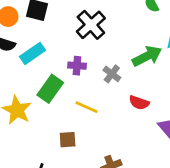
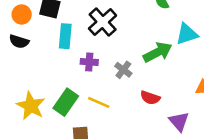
cyan rectangle: (33, 53) -> (65, 36), moved, turned -50
green rectangle: (50, 89) -> (66, 102), moved

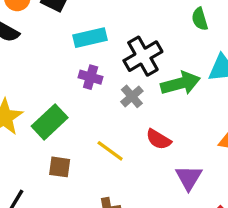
black cross: (103, 22) -> (143, 56), moved
cyan rectangle: (65, 36) -> (90, 38), moved, turned 60
yellow line: (99, 102) -> (110, 151), moved

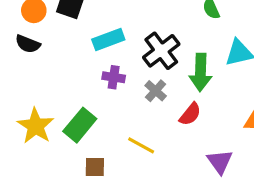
green arrow: (180, 83) -> (201, 72), turned 114
red semicircle: (158, 139) -> (190, 114), moved, turned -75

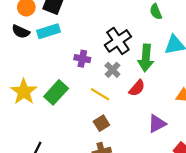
cyan rectangle: (108, 39) -> (48, 31), moved
yellow line: (141, 145) -> (100, 94), moved
purple triangle: (220, 162) -> (157, 124), turned 36
brown square: (95, 167) -> (101, 123), moved, turned -35

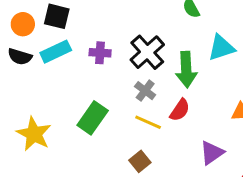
purple cross: (82, 59) -> (100, 53), moved
green rectangle: (56, 92) -> (93, 118), moved
yellow line: (100, 94) -> (148, 122), moved

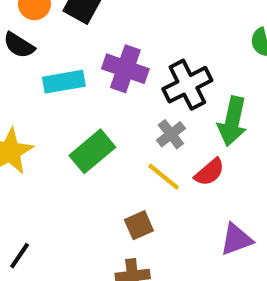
cyan rectangle: (56, 52) -> (64, 82), moved
purple cross: (100, 53) -> (125, 69), size x1.5

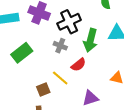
gray cross: (171, 134) -> (60, 46), turned -32
yellow line: (164, 177) -> (60, 78), moved

